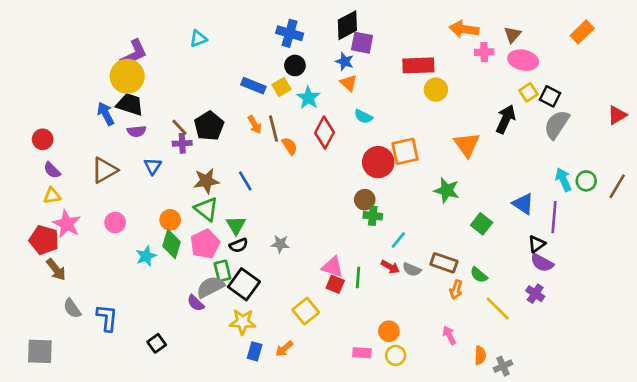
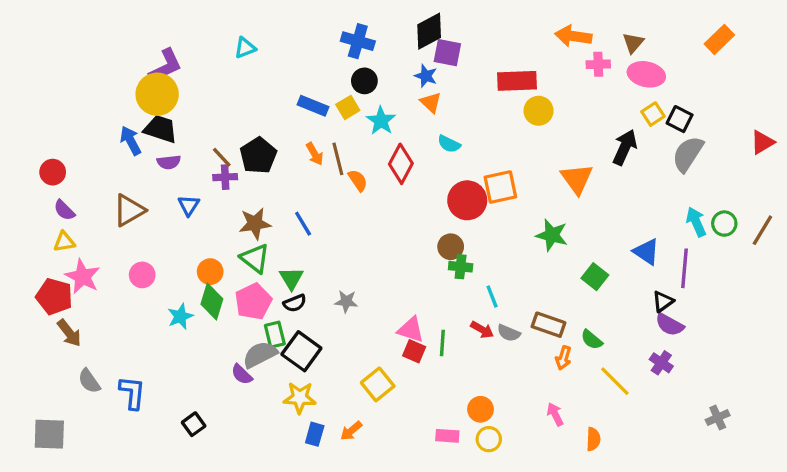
cyan line: (398, 240) -> (492, 296), turned -60
gray cross: (503, 366) -> (718, 418), moved

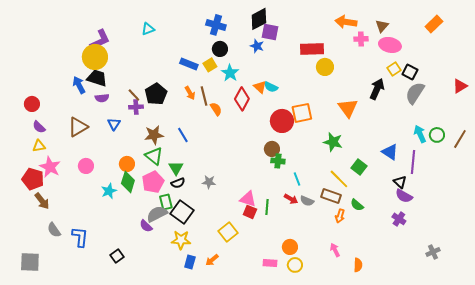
orange triangle: (431, 102) -> (260, 87), moved
black triangle: (663, 301) -> (400, 182), turned -40
yellow line: (615, 381) -> (339, 179), moved

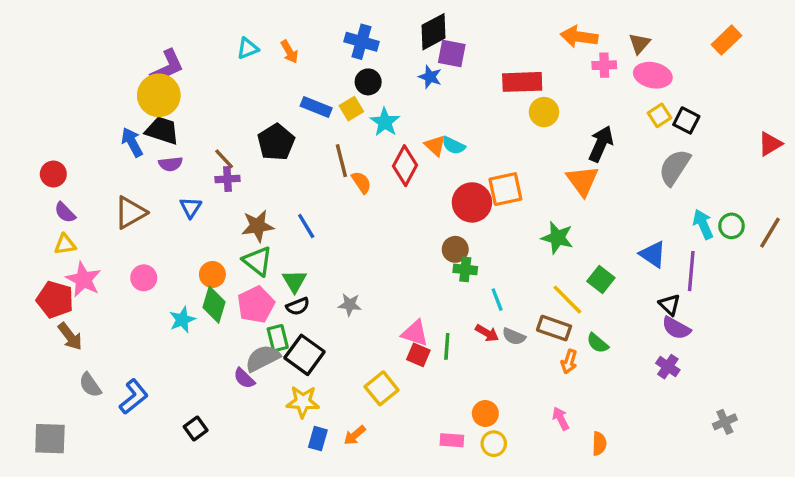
black arrow: (377, 89) -> (601, 144), moved
orange arrow: (190, 93) -> (289, 52), moved
gray semicircle: (415, 93) -> (675, 167), moved
black pentagon: (156, 94) -> (276, 142), moved
blue L-shape: (80, 237) -> (134, 397), turned 45

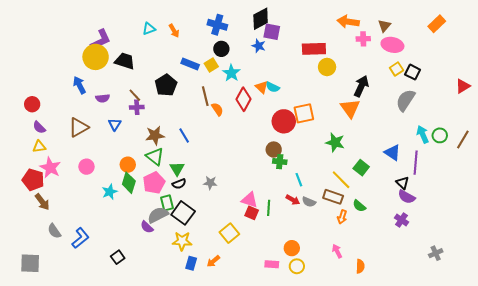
black trapezoid: (162, 130) -> (125, 61), moved

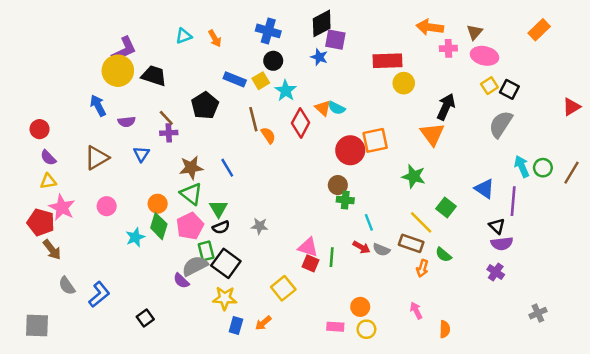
purple semicircle: (407, 197) -> (502, 243), turned -36

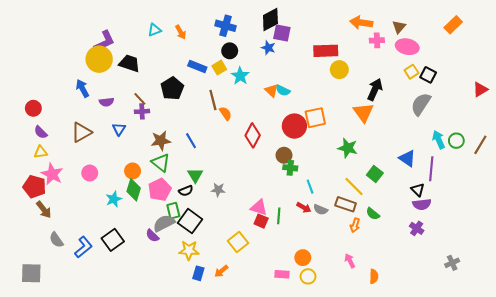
red diamond: (301, 123) -> (253, 135), moved
green triangle: (219, 209) -> (195, 175), moved
black square: (145, 318) -> (113, 240), moved, size x1.5

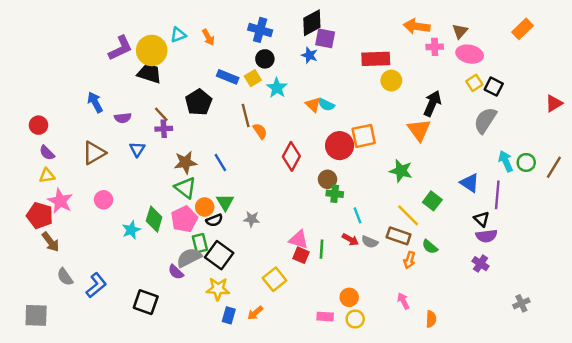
yellow circle: (99, 59) -> (152, 50), moved
orange circle: (133, 171) -> (205, 207), moved
black square: (113, 240) -> (146, 302), moved, turned -35

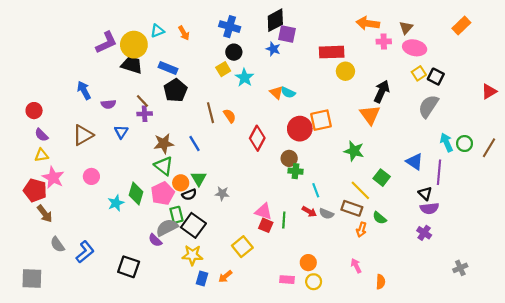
blue rectangle: (228, 77) -> (168, 68), moved
brown line: (246, 115) -> (210, 113), moved

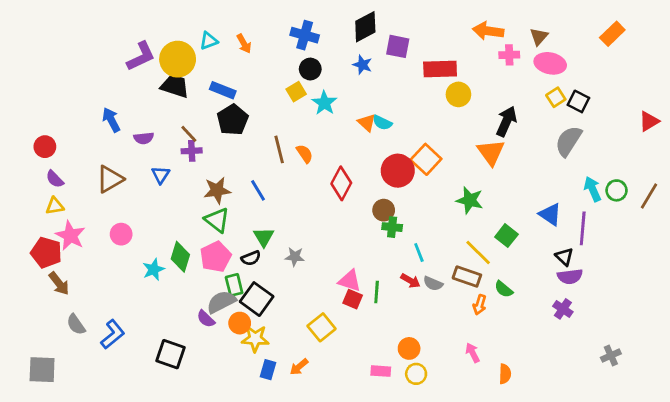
purple square: (287, 34) -> (398, 46), moved
orange square: (321, 120) -> (426, 159), turned -35
orange circle: (181, 183) -> (240, 323), moved

